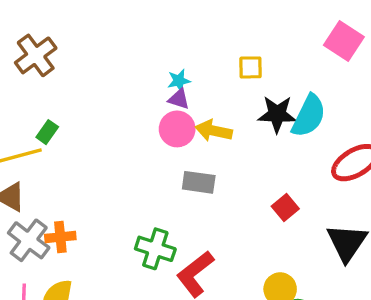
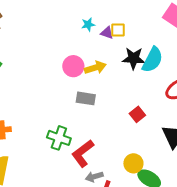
cyan star: (179, 81) -> (88, 24), moved
purple triangle: (179, 99) -> (107, 33), moved
yellow arrow: (214, 131) -> (95, 68), turned 150

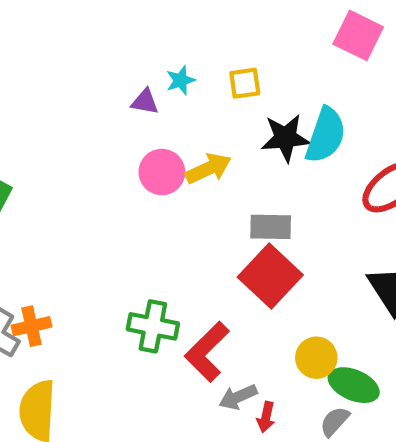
purple triangle: (107, 33) -> (145, 102), moved
gray rectangle: (86, 98) -> (271, 227), moved
red square: (137, 114) -> (270, 276), moved, size x1.8

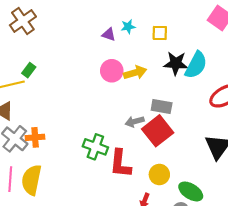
red L-shape: (207, 352) -> (120, 164), turned -48
yellow circle: (316, 358) -> (159, 174), moved
gray arrow: (238, 397) -> (135, 122), moved

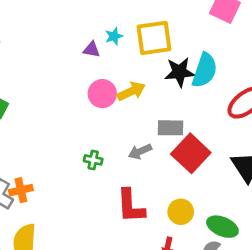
yellow square: (160, 33) -> (154, 38), size x1.8
red square: (158, 131) -> (191, 153), moved
green cross: (95, 147) -> (93, 160), moved, size x0.6

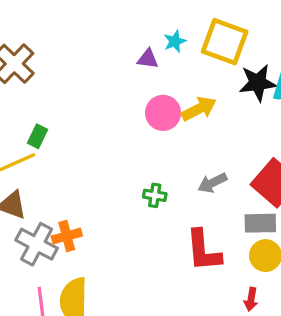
yellow square: (154, 38) -> (225, 42), turned 30
gray rectangle: (170, 128) -> (260, 223), moved

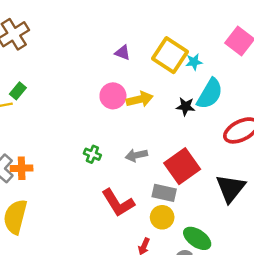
cyan star: (175, 41) -> (194, 62), moved
purple triangle: (148, 59) -> (122, 53), moved
black star: (258, 83) -> (186, 107), moved, size x0.7
red L-shape: (203, 251) -> (118, 203), turned -40

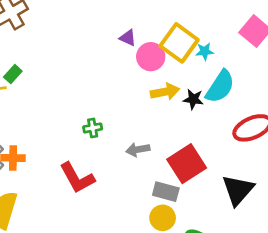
pink circle: (113, 96) -> (151, 57), moved
yellow arrow: (140, 99) -> (165, 92), moved
green cross: (92, 154) -> (93, 128), moved, turned -35
red L-shape: (118, 203) -> (77, 178), moved

